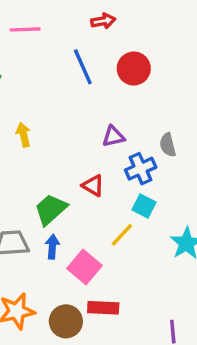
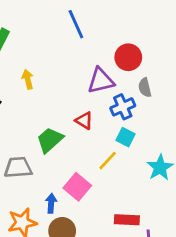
red circle: (134, 69) -> (128, 57), moved
purple triangle: (113, 136) -> (101, 81), size x1.5
blue arrow: (52, 247) -> (51, 203), moved
red rectangle: (103, 308) -> (127, 220), moved

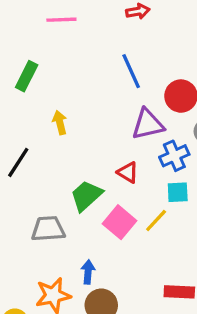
blue line: (76, 24) -> (131, 71), moved
cyan square: (126, 137) -> (178, 192), turned -30
pink square: (77, 187) -> (120, 222), moved

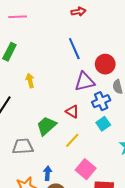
pink line: (61, 20) -> (18, 17), moved
cyan square: (178, 192) -> (103, 124), turned -32
yellow line: (156, 221) -> (72, 140), moved
pink square: (120, 222) -> (86, 169), moved

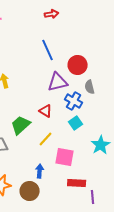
blue cross: (101, 101) -> (74, 101), turned -36
pink square: (86, 169) -> (65, 157), moved, turned -30
blue arrow: (48, 173) -> (40, 171), moved

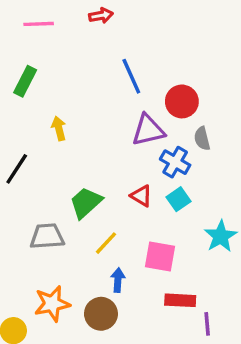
red arrow: (52, 14) -> (101, 16), moved
red triangle: (46, 111) -> (141, 196), moved
yellow line: (46, 139) -> (106, 243), moved

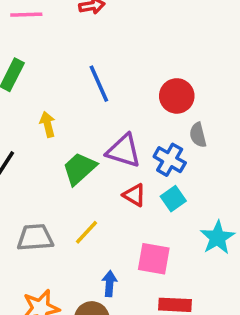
blue line: (131, 76) -> (99, 84), moved
purple triangle: (148, 130) -> (124, 151), moved, turned 30
green trapezoid: (86, 203) -> (79, 169), moved
yellow line: (106, 243) -> (87, 232), moved

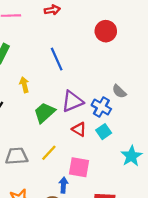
red circle: (177, 96) -> (106, 31), moved
gray semicircle: (198, 135) -> (119, 91), turned -32
purple triangle: (124, 151) -> (72, 101), turned -40
pink square: (154, 259) -> (79, 167), moved

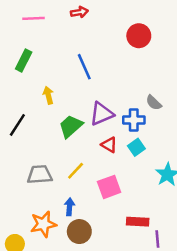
blue cross: (101, 107) -> (134, 120), turned -30
pink square: (79, 167) -> (109, 187), turned -30
blue arrow: (63, 185) -> (69, 207), moved

